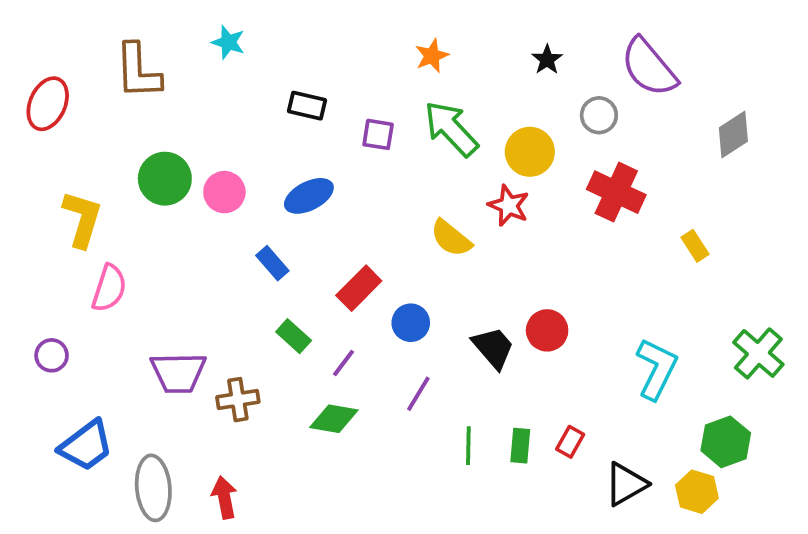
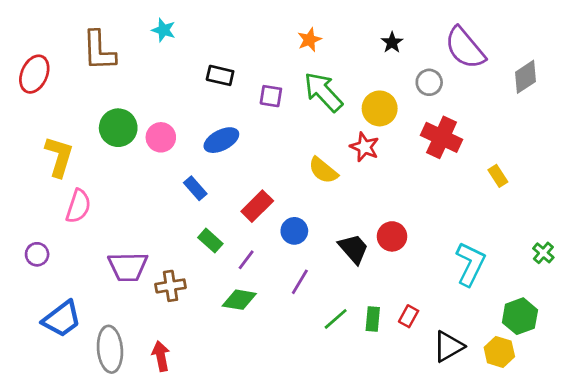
gray diamond: (733, 134) -> (525, 77), moved
green cross: (758, 353) -> (543, 253), size x0.6
green line: (468, 446) -> (336, 319), turned 48

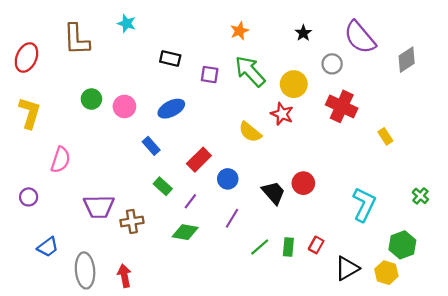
green circle: (118, 128) -> (91, 99), size x0.7
yellow L-shape: (59, 157) -> (30, 113), moved
blue trapezoid: (62, 319) -> (48, 247), size x0.7

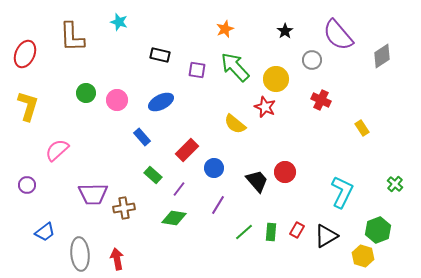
red cross: (342, 106) -> (321, 100), size x0.7
pink semicircle: (61, 160) -> (57, 150), turned -150
black triangle: (347, 268) -> (326, 236), moved

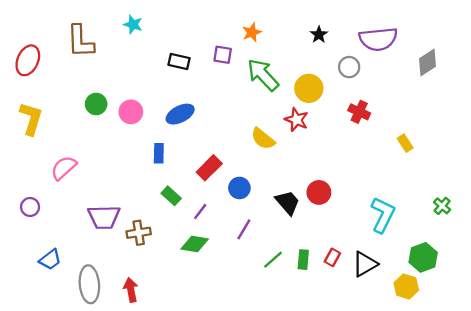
purple semicircle: (338, 35) -> (378, 39), turned -56
purple square: (197, 70) -> (223, 55), moved
blue rectangle: (142, 137) -> (159, 153), turned 42

